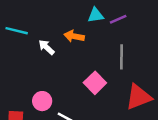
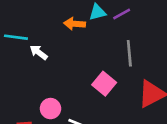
orange arrow: (74, 36) -> (75, 24), moved
white arrow: (46, 47) -> (39, 52), moved

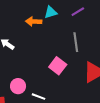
purple line: (122, 14) -> (78, 12), moved

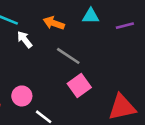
orange arrow: (34, 22) -> (54, 23), moved
gray line: (76, 42) -> (68, 56), moved, turned -66

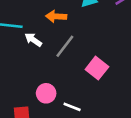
gray line: (68, 56) -> (65, 46), moved, turned -70

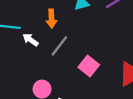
orange arrow: (56, 16) -> (52, 19), turned -96

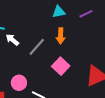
orange arrow: (52, 19) -> (61, 36), moved

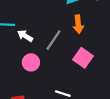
pink circle: (19, 83) -> (31, 62), moved

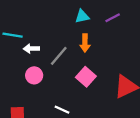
white arrow: (25, 36) -> (31, 49), turned -40

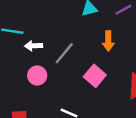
orange arrow: (85, 43) -> (108, 41), moved

